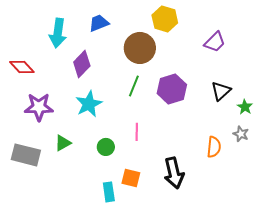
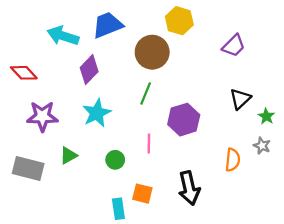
blue trapezoid: (99, 23) -> (108, 25), size x1.4
cyan arrow: (58, 33) -> (63, 36), turned 100
purple hexagon: (172, 89) -> (184, 120), moved

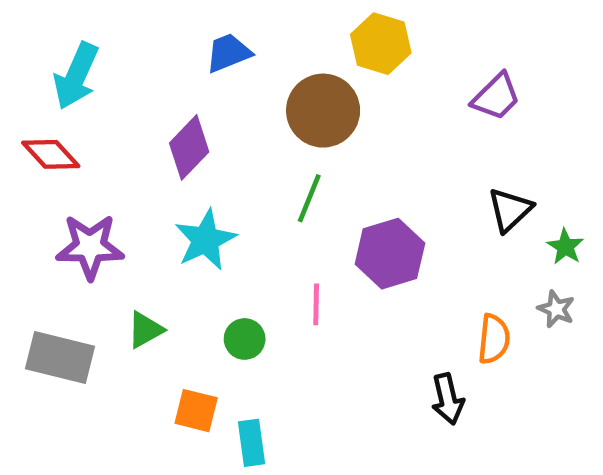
blue trapezoid: (108, 25) -> (228, 53), size x0.7
cyan arrow: (63, 36) -> (76, 76), moved, turned -84
black arrow: (189, 188) -> (448, 399), moved, size x0.7
orange square: (142, 194) -> (196, 411), moved

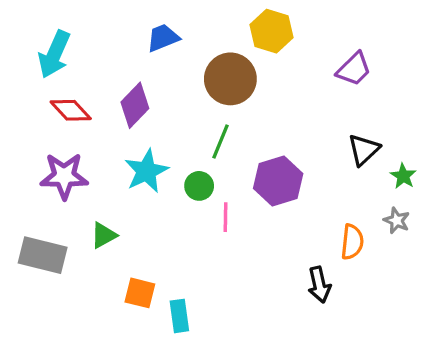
red diamond: (51, 154) -> (71, 110), moved
green circle: (245, 339) -> (199, 186), moved

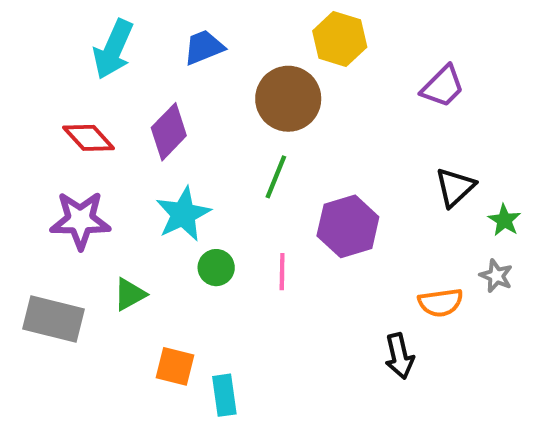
cyan arrow: (54, 54) -> (113, 49), moved
green circle: (199, 186) -> (216, 268), moved
orange semicircle: (352, 242) -> (441, 303), turned 76

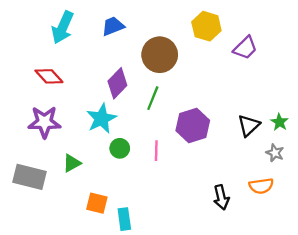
yellow hexagon: (340, 39) -> (206, 26), moved
purple diamond: (169, 132) -> (117, 83), moved
black triangle: (455, 187) -> (249, 125), moved
orange semicircle: (441, 303) -> (261, 186), moved

